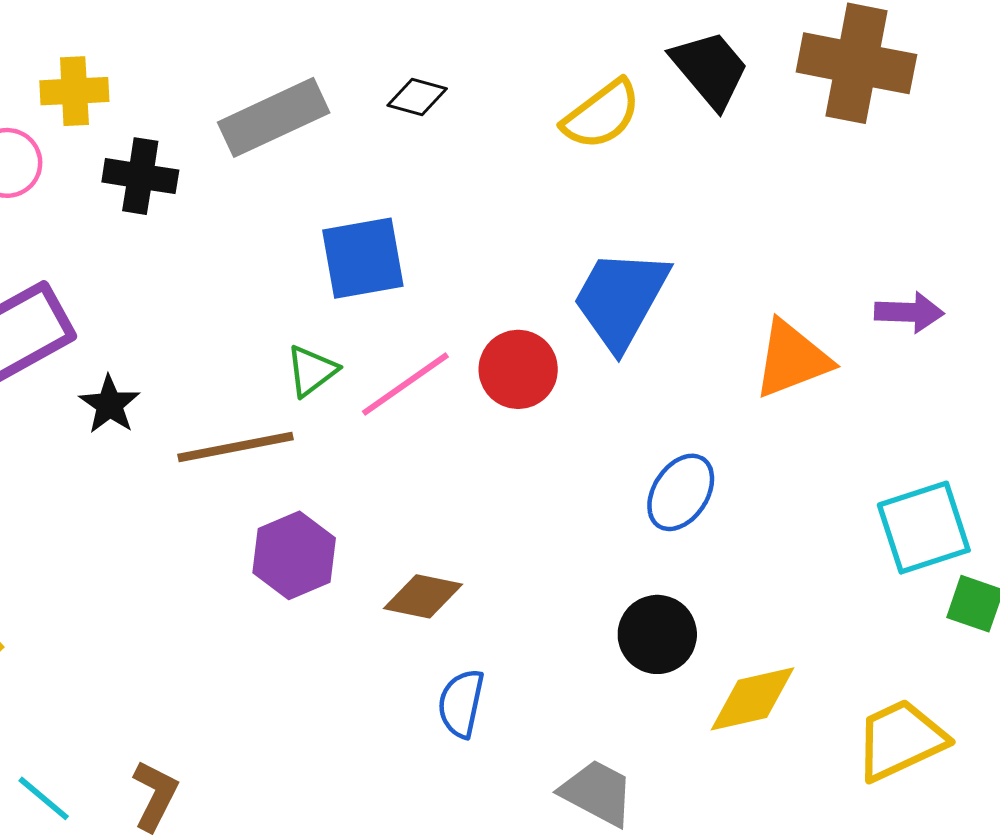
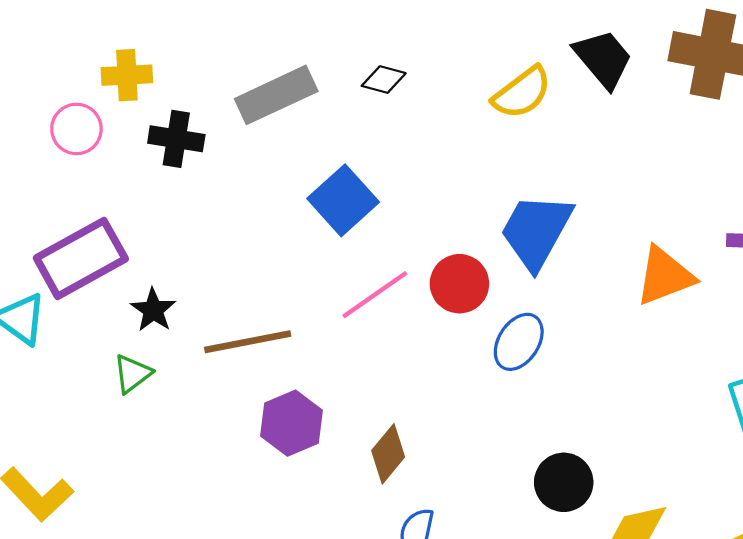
blue square: (363, 258) -> (343, 200), turned -32
green triangle: (312, 371) -> (132, 374), moved
blue ellipse: (681, 492) -> (519, 342), moved
brown diamond: (423, 596) -> (388, 454), turned -62

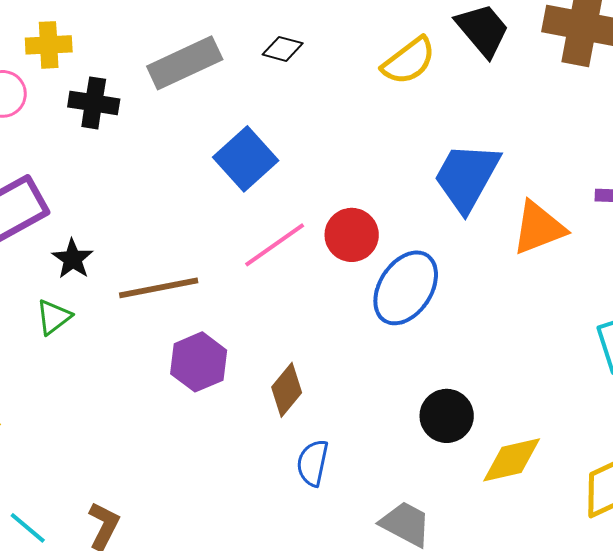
blue trapezoid: (536, 231) -> (467, 177), moved
blue ellipse: (519, 342) -> (406, 288), size x1.4

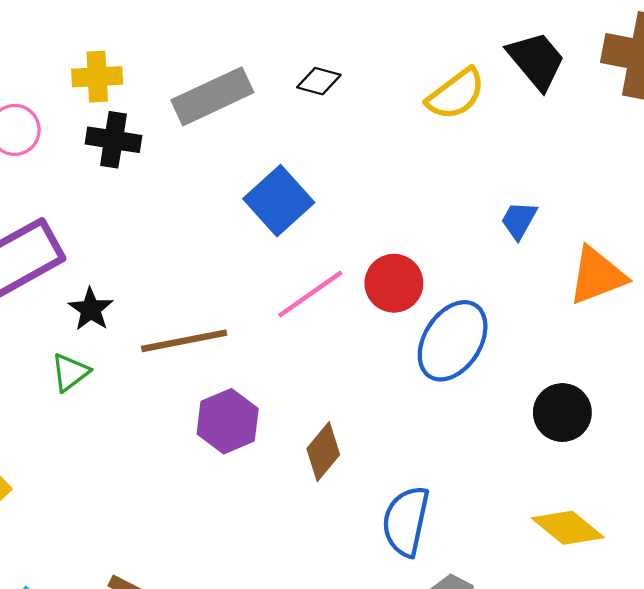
yellow cross: (49, 45) -> (97, 77), moved
blue trapezoid: (467, 177) -> (519, 220), size x0.5
black circle: (447, 416) -> (562, 413), moved
yellow diamond: (512, 460) -> (568, 528), turned 52
blue semicircle: (313, 463) -> (406, 521), moved, size x1.4

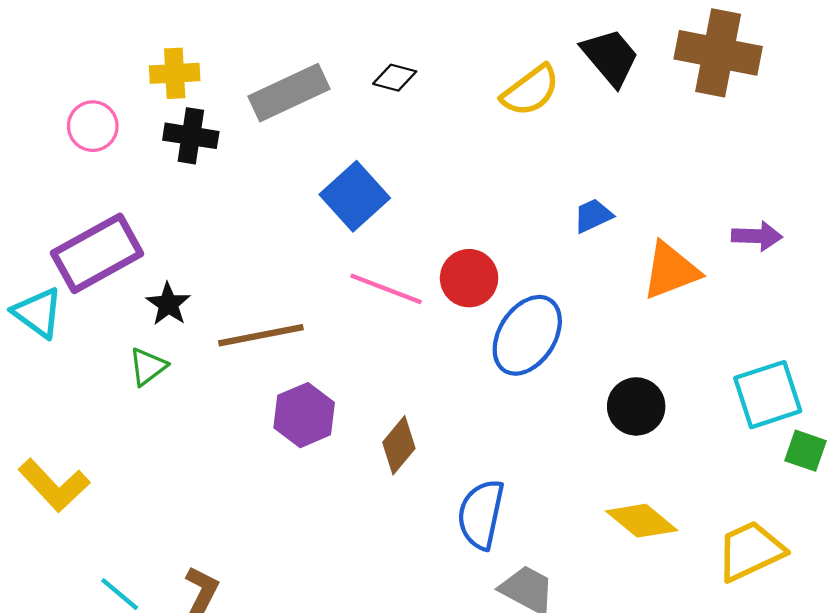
blue trapezoid: (519, 220) -> (593, 216), turned 36
pink line: (310, 294) -> (386, 289), turned 56

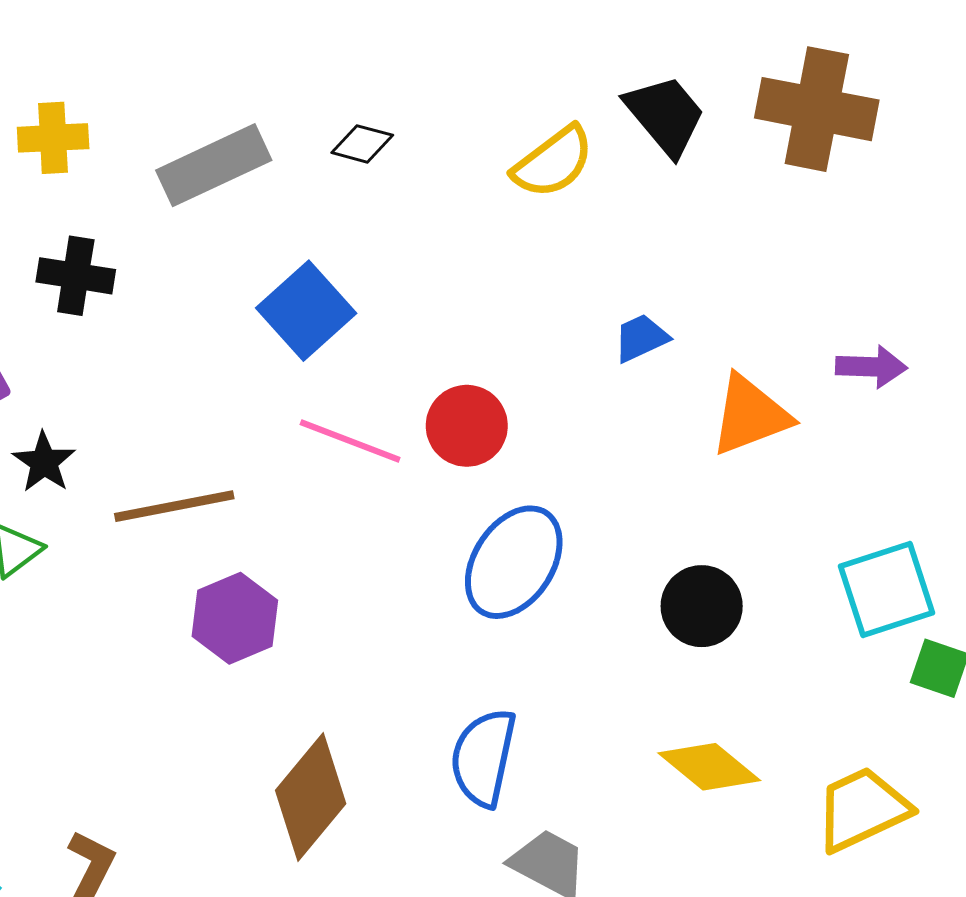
black cross: (191, 136) -> (76, 276), moved
blue ellipse: (527, 335) -> (514, 562), moved
brown diamond: (399, 445) -> (311, 797), moved, size x1.5

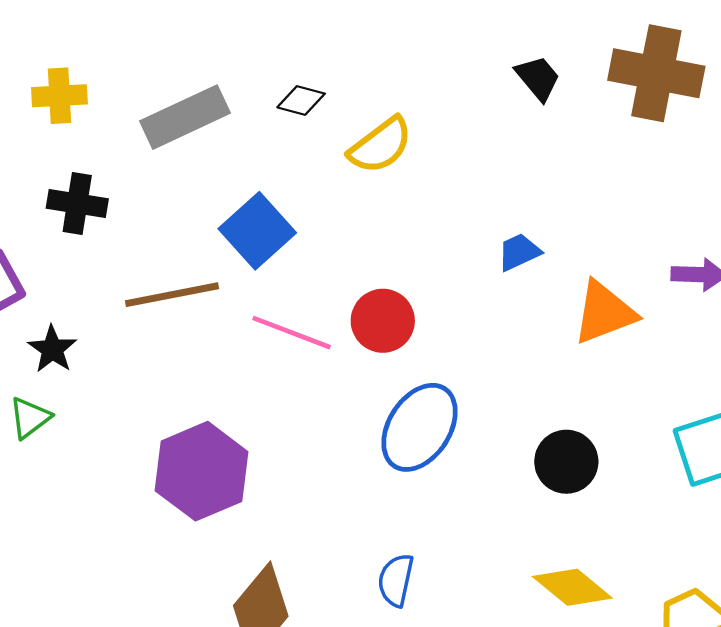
black trapezoid: (665, 115) -> (538, 78), size x0.7
yellow semicircle: (553, 162) -> (380, 145), moved
brown line: (174, 506) -> (172, 295), moved
purple hexagon: (235, 618) -> (202, 471), size x1.4
blue semicircle: (483, 758) -> (396, 580), size x0.7

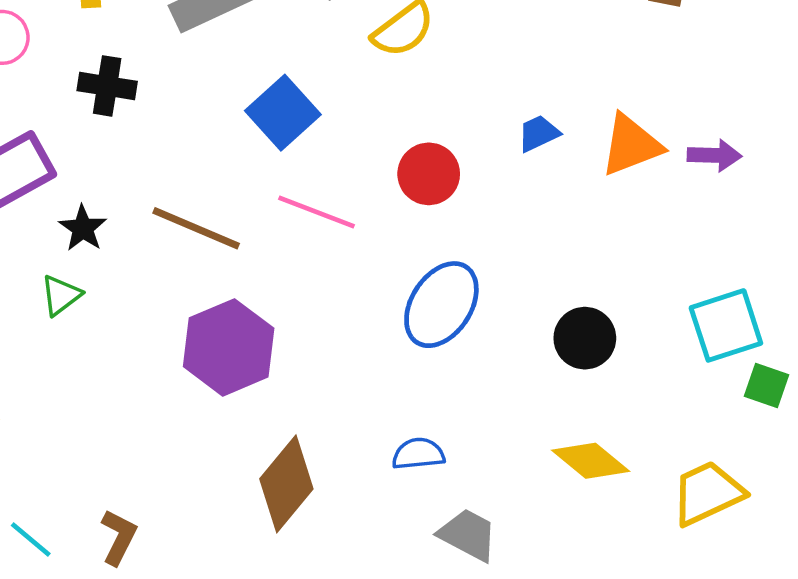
brown line: (172, 295) -> (196, 228), moved, turned 34
orange triangle: (604, 312) -> (631, 145), moved
red circle: (383, 321) -> (429, 174), moved
blue semicircle: (396, 580) -> (418, 454), turned 72

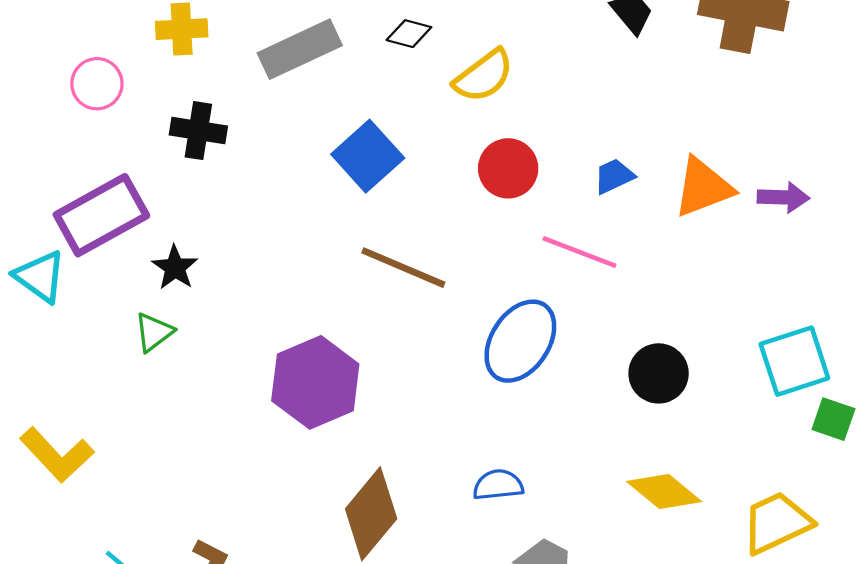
red circle: (429, 174) -> (508, 168), moved
pink line: (316, 212) -> (579, 252), moved
brown line: (196, 228) -> (403, 268), moved

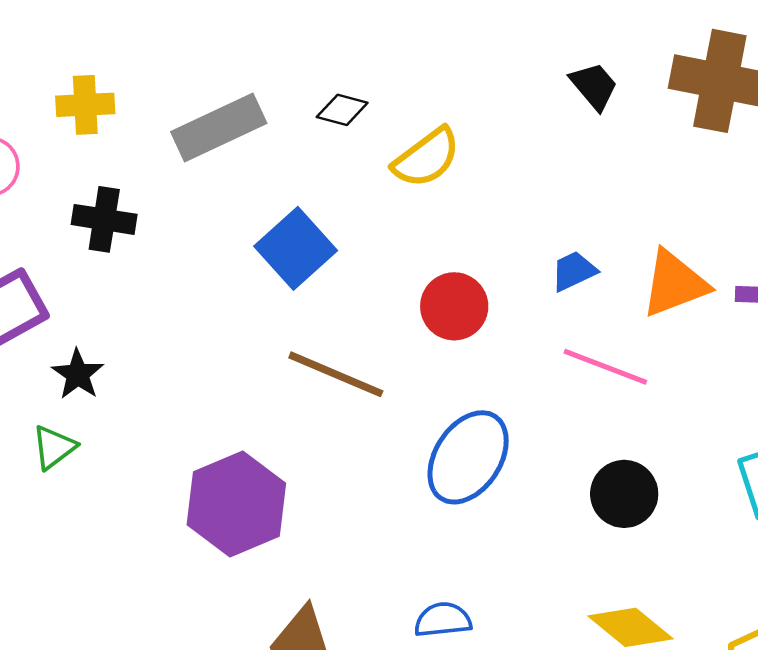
red circle: (508, 168) -> (454, 306), moved
pink line: (579, 252) -> (605, 367), moved

